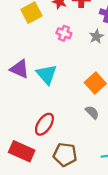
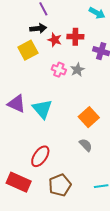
gray star: (96, 36) -> (77, 70), moved
brown pentagon: (65, 155) -> (60, 185), turned -30

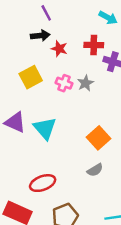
red cross: (75, 37) -> (94, 45), moved
yellow square: (28, 50) -> (31, 77), moved
gray semicircle: (86, 145) -> (95, 170), turned 104
red ellipse: (40, 156) -> (43, 183), turned 35

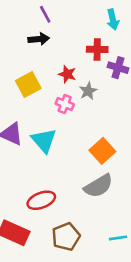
cyan arrow: (108, 18) -> (113, 20), turned 48
red star: (59, 49) -> (67, 74), moved
pink cross: (64, 83) -> (65, 104), moved
gray semicircle: (95, 170) -> (98, 186), size x1.6

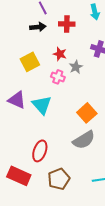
red cross: (97, 49) -> (67, 24), moved
red ellipse: (41, 200) -> (40, 151), turned -50

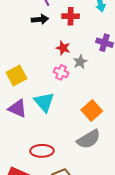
yellow square: (30, 62) -> (16, 76), moved
purple triangle: (17, 100) -> (18, 108), moved
red ellipse: (40, 151) -> (42, 151), turned 70

